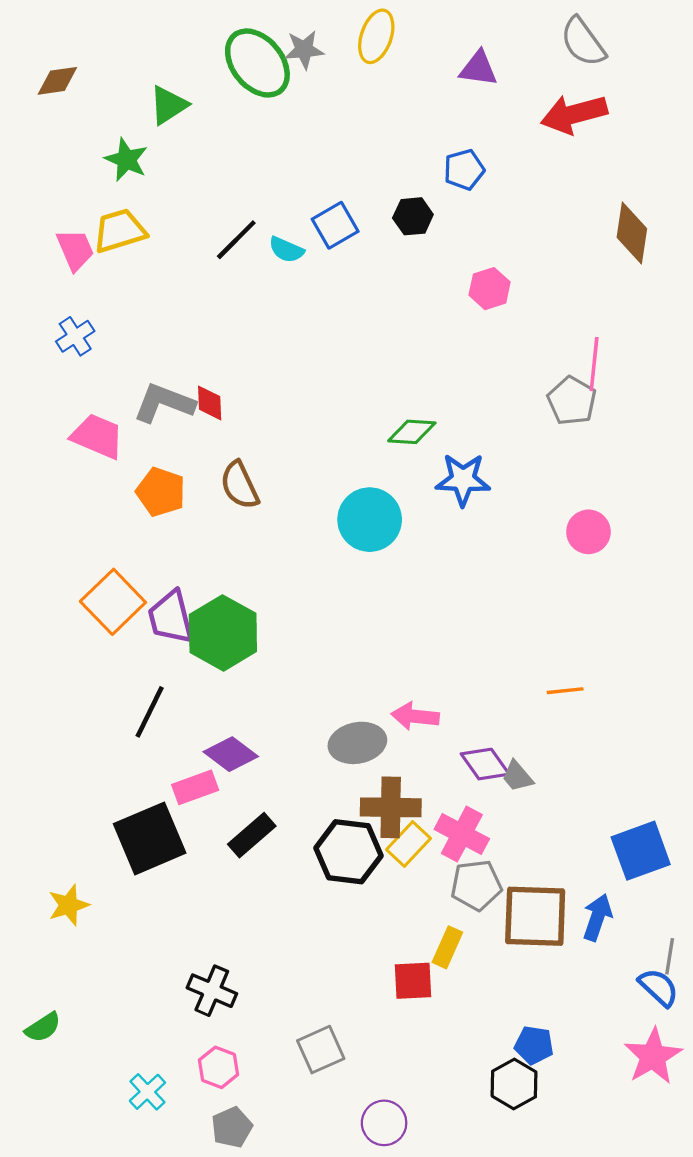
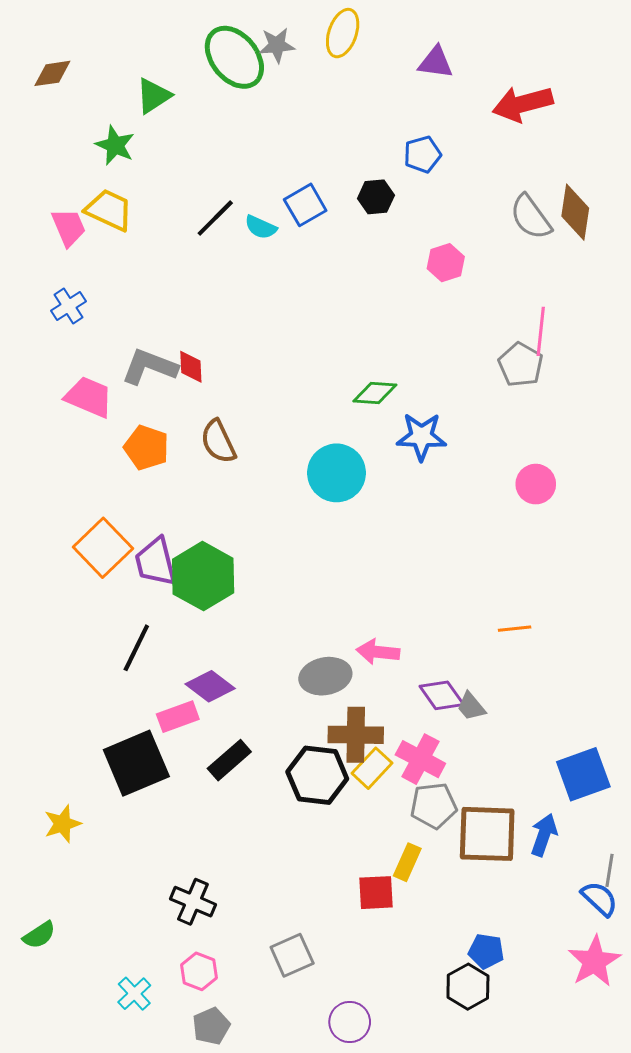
gray semicircle: (583, 42) -> (531, 217), moved
yellow trapezoid: (120, 231) -> (109, 210), turned 42

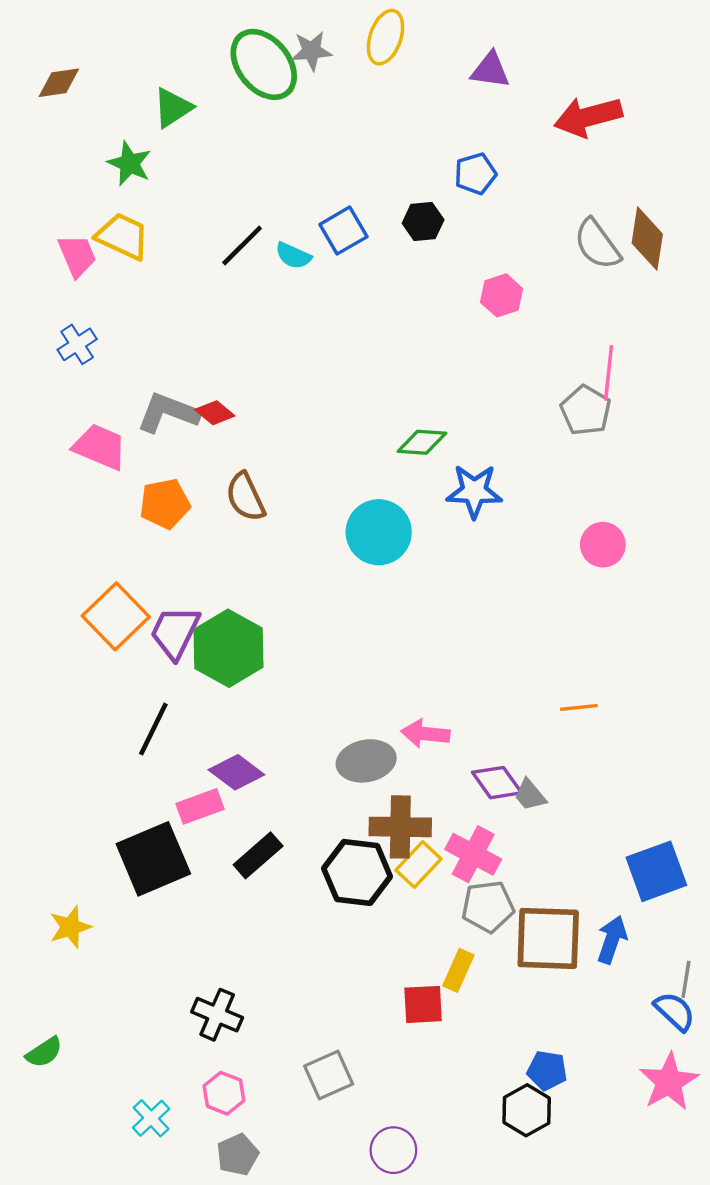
red diamond: (191, 367) -> (215, 413), turned -48
orange pentagon: (146, 448) -> (165, 504), turned -30
purple trapezoid: (156, 562) -> (175, 632), turned 40

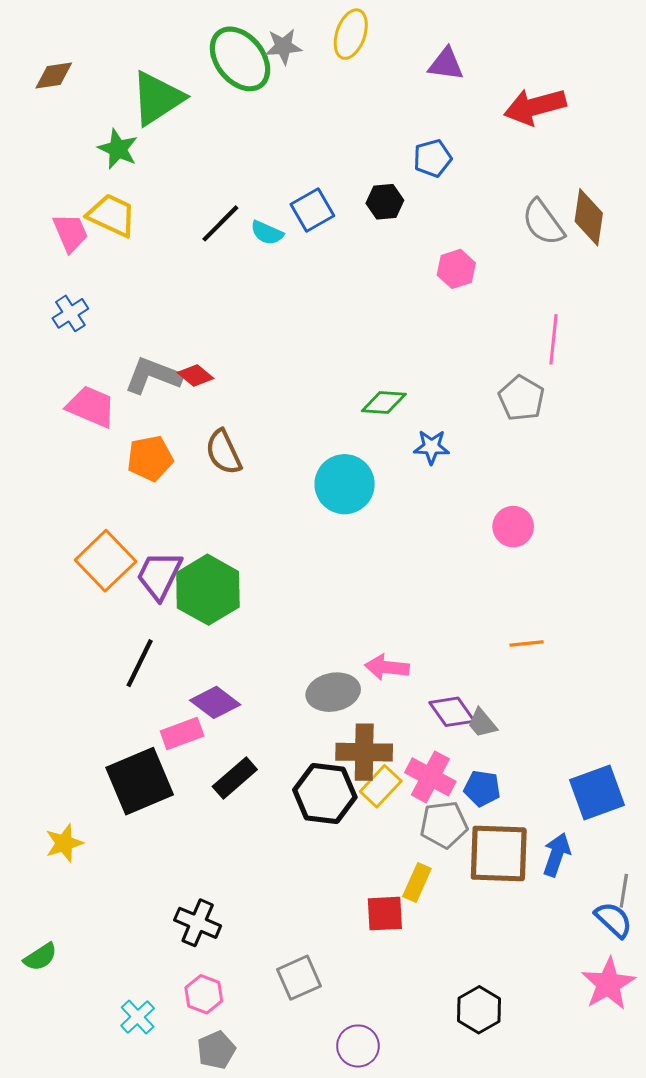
green triangle: (173, 108) -> (157, 98), size x1.5
gray pentagon: (586, 410) -> (521, 398), moved
blue star: (474, 491) -> (431, 447), size x0.7
pink circle: (603, 545) -> (513, 527), moved
blue pentagon: (547, 1070) -> (482, 788), moved

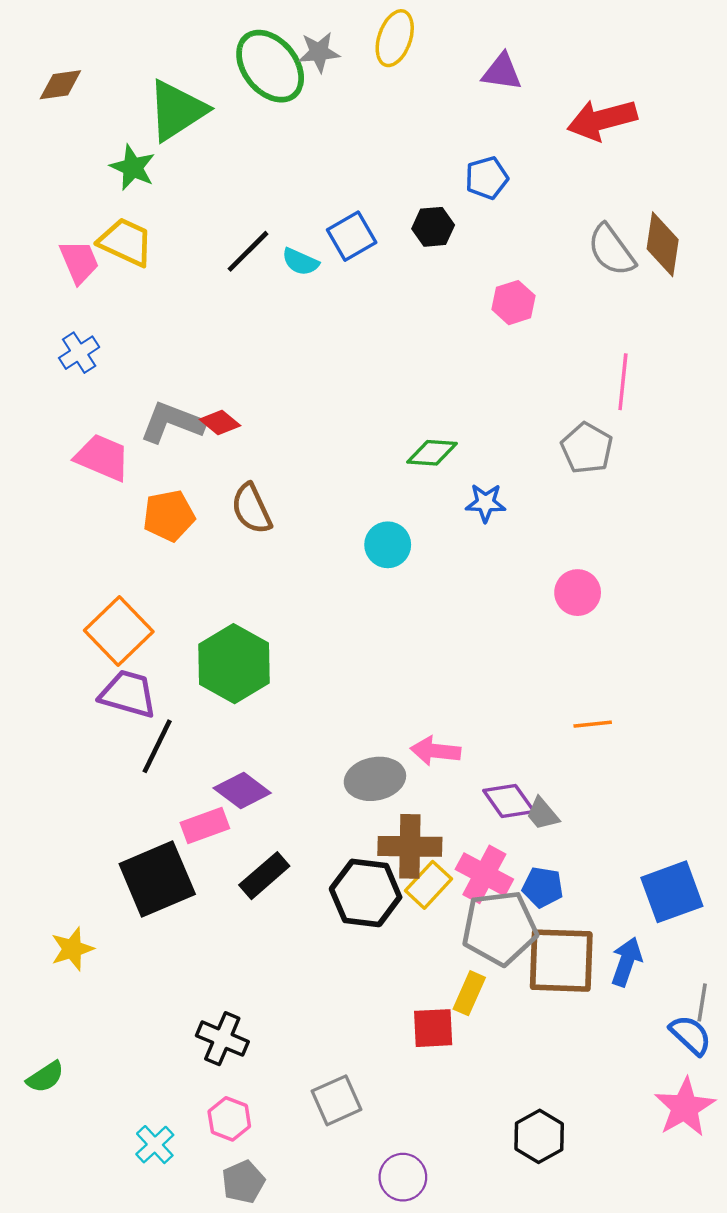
cyan circle: (345, 484) -> (388, 545), size x0.7
purple trapezoid: (159, 575) -> (128, 694), moved, turned 80
gray pentagon: (444, 825) -> (500, 928), size x1.4

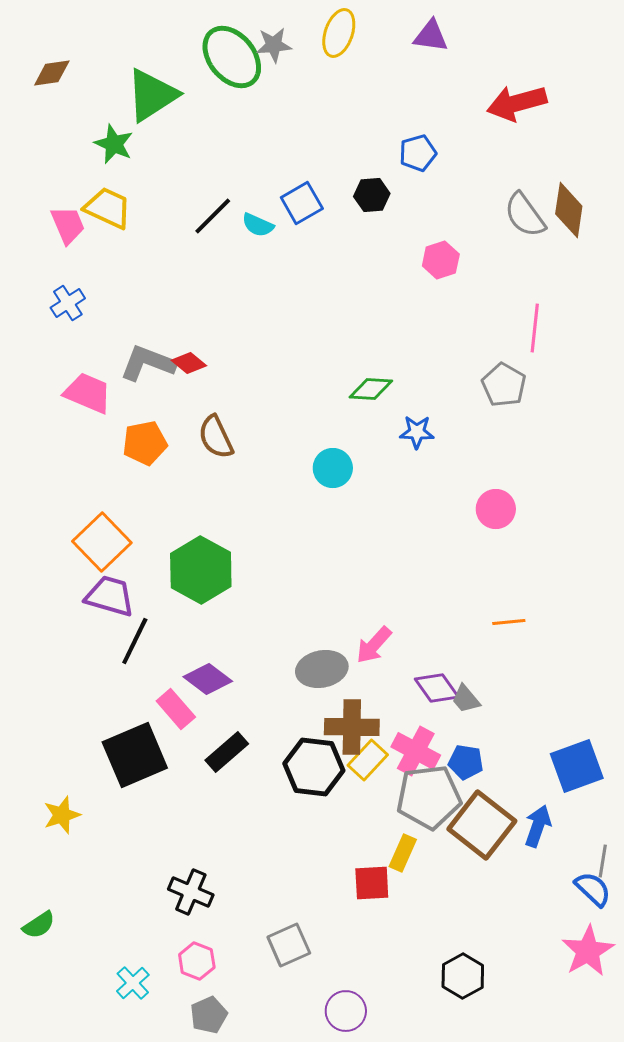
purple triangle: (502, 72) -> (431, 36), moved
pink arrow: (435, 751) -> (374, 645), turned -54
pink rectangle: (205, 825) -> (176, 709), turned 69
brown square: (561, 961) -> (482, 825), turned 36

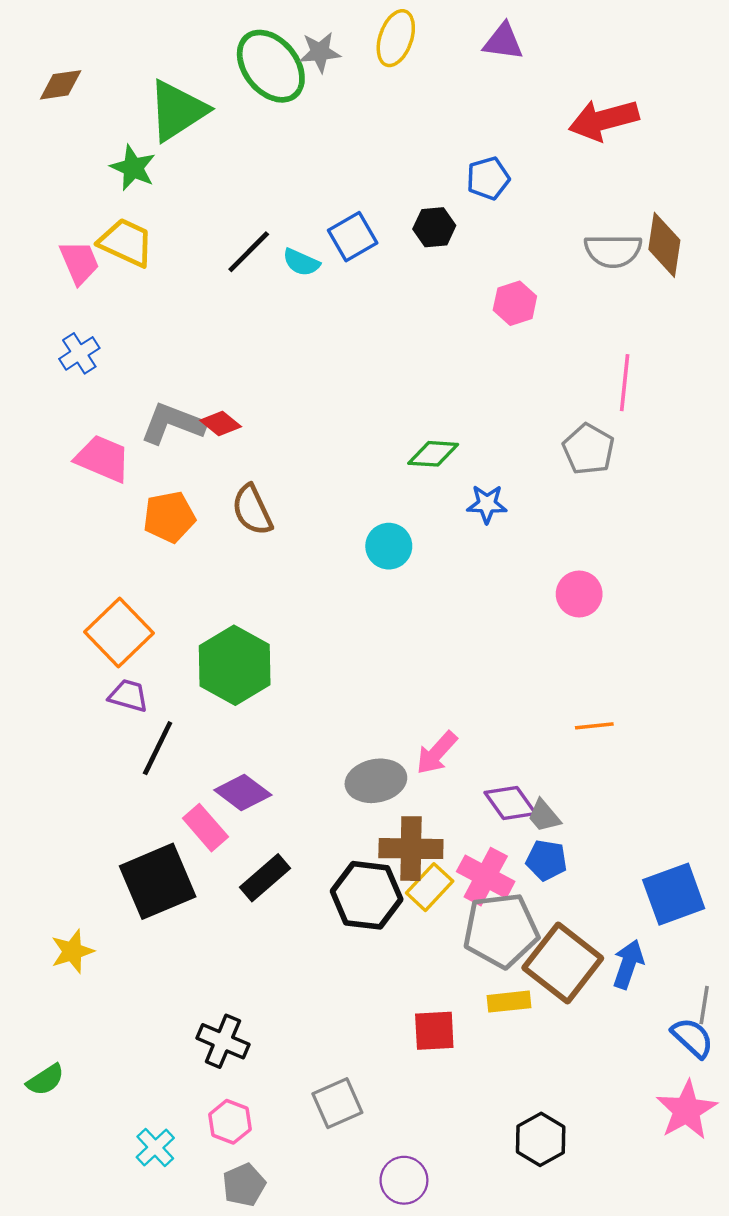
gray semicircle: (525, 215) -> (613, 251), turned -54
purple trapezoid: (110, 596) -> (128, 696), size x0.7
blue pentagon: (466, 762) -> (546, 860), moved
yellow rectangle: (403, 853) -> (509, 1002), moved, turned 60

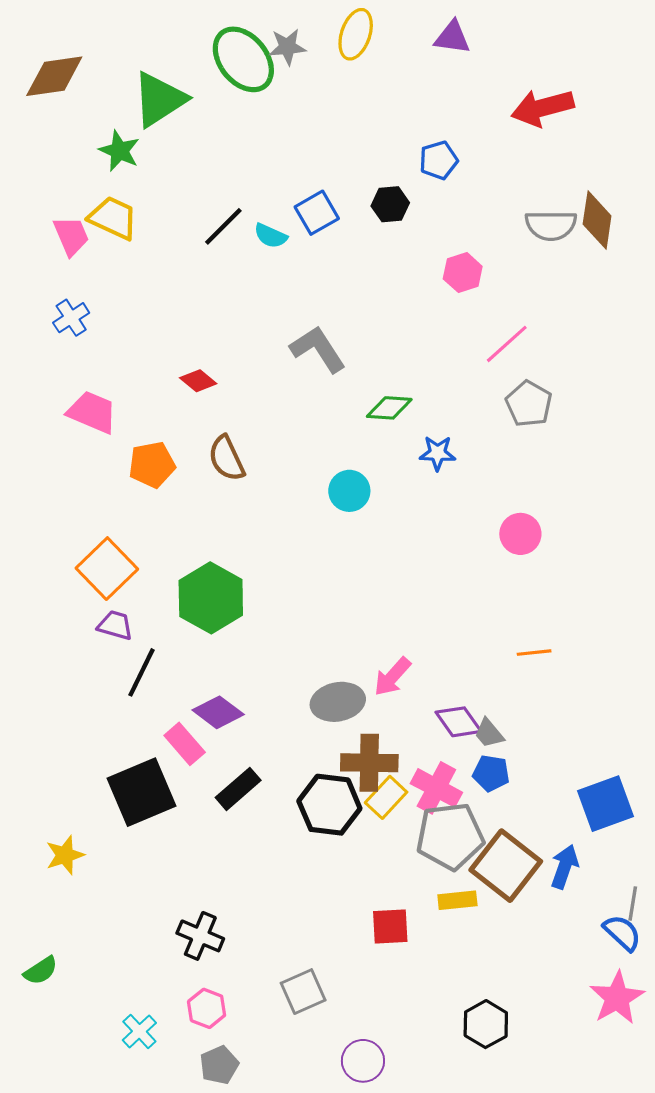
brown diamond: (61, 85) -> (54, 76), size x1.5
pink line: (625, 383) -> (507, 344), moved, turned 42
gray L-shape: (173, 423) -> (318, 349), moved, turned 36

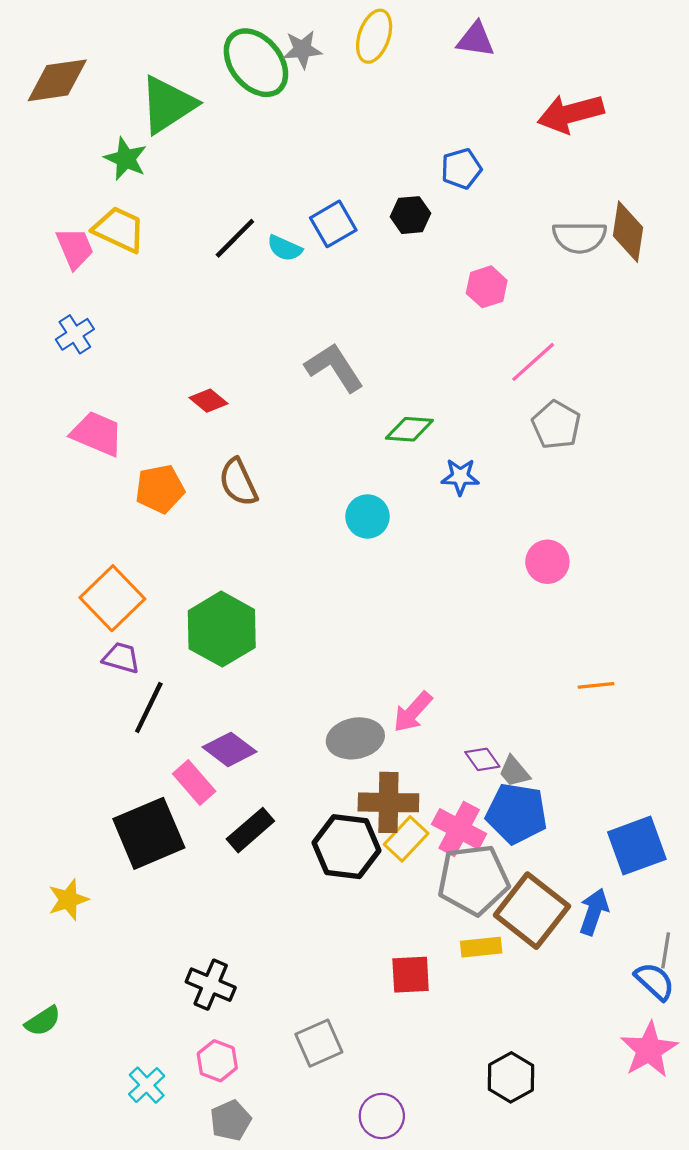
orange line: (534, 653) -> (596, 685), moved
purple diamond: (459, 722) -> (482, 759), size x0.7
blue pentagon: (491, 773) -> (517, 813), size x1.6

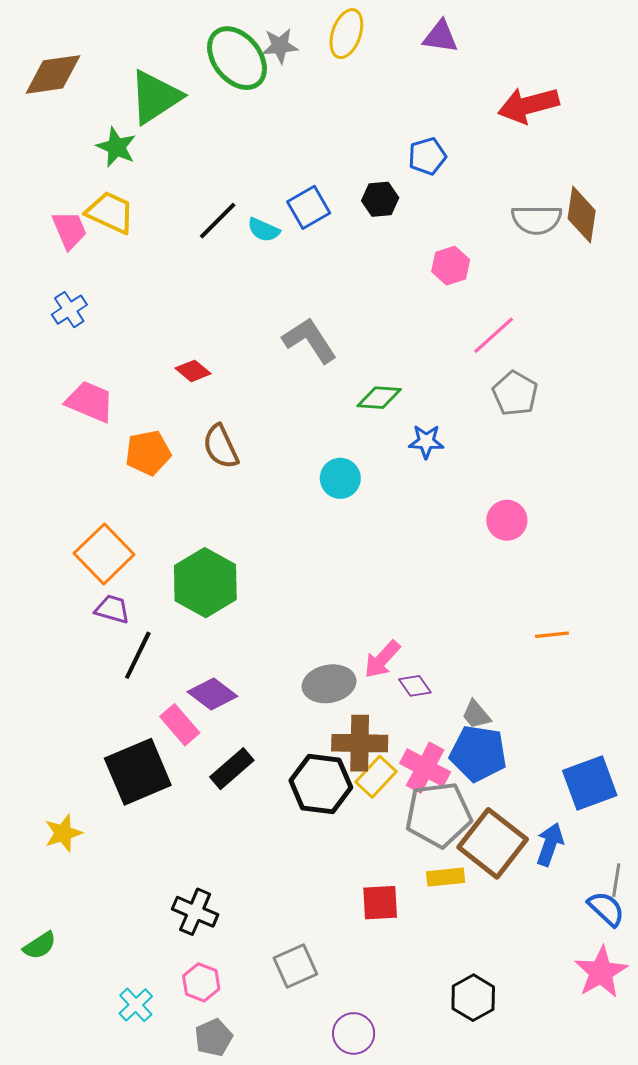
purple diamond: (482, 759) -> (415, 686), moved

